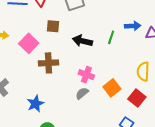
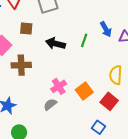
blue arrow: (133, 26) -> (106, 29), turned 63
pink cross: (86, 75) -> (59, 86), moved, turned 35
gray semicircle: (82, 93) -> (50, 104), moved

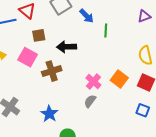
brown square: (26, 28) -> (39, 35), moved
blue arrow: (106, 29) -> (87, 16), moved
black arrow: (55, 44) -> (67, 47), moved

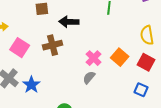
pink square: (28, 57) -> (20, 48), moved
blue star: (49, 114) -> (31, 85), moved

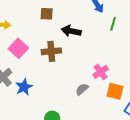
orange square: (120, 57) -> (115, 91), moved, turned -36
pink cross: (94, 58) -> (101, 72), moved

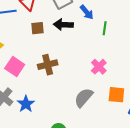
black arrow: (71, 31) -> (63, 25), moved
pink cross: (101, 72) -> (99, 67), moved
gray semicircle: (82, 89) -> (84, 98), size x1.5

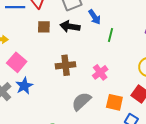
brown cross: (48, 65) -> (66, 65), moved
blue star: (26, 104) -> (24, 86), moved

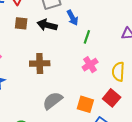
pink cross: (100, 72) -> (90, 65), moved

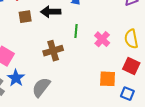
green line: (87, 37) -> (76, 31), moved
gray semicircle: (53, 101) -> (41, 87), moved

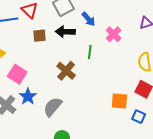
pink cross: (102, 39) -> (114, 34), moved
brown cross: (53, 51) -> (66, 71), turned -36

